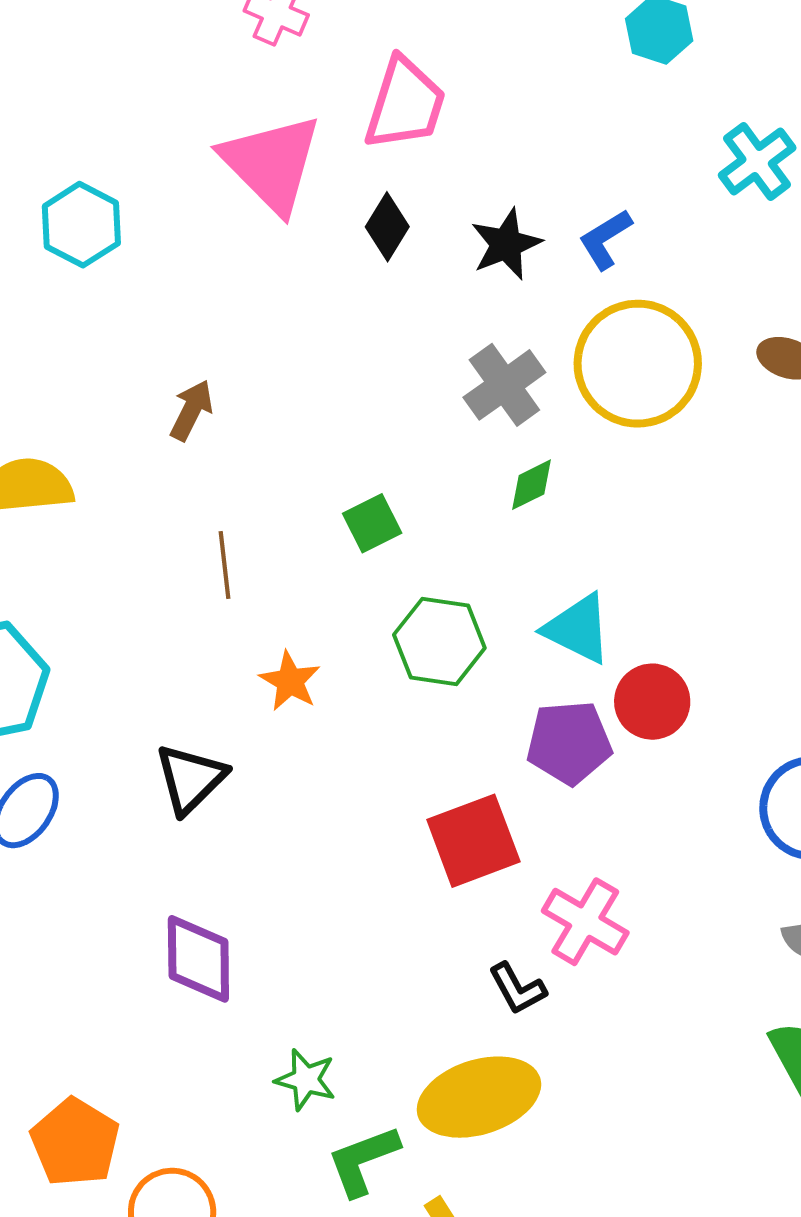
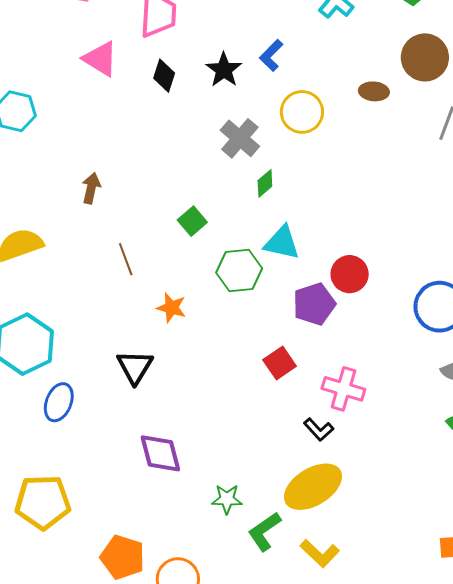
pink triangle: (271, 163) -> (100, 59), size x0.7
yellow circle: (638, 364) -> (302, 112), size x0.7
cyan triangle: (578, 629) -> (282, 243), moved
red square: (473, 841) -> (280, 363), size x0.7

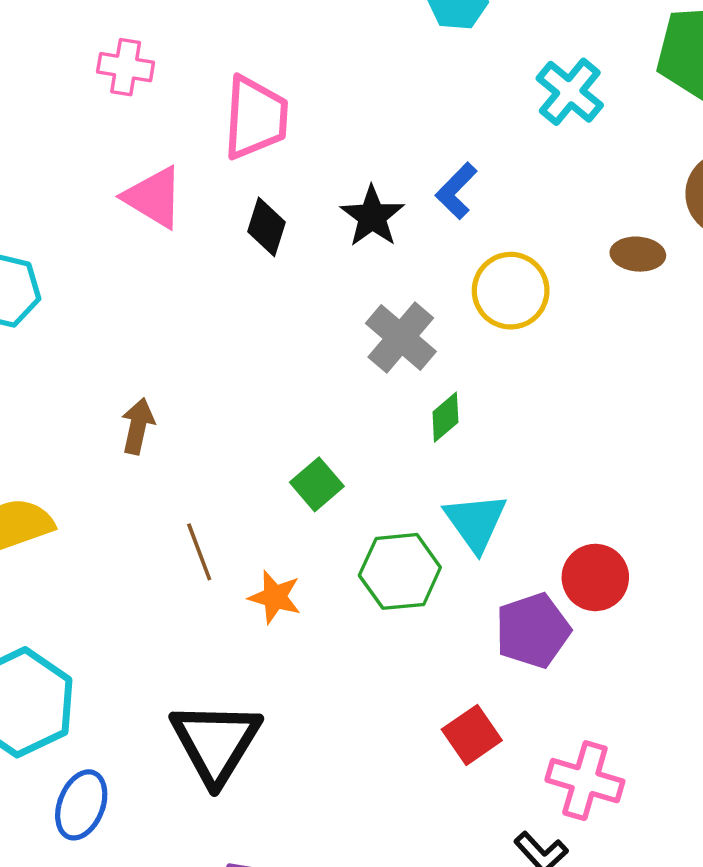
cyan triangle: (282, 243) -> (475, 522), turned 42
orange star: (171, 308) -> (275, 597), moved
black triangle: (135, 367) -> (216, 742), size x1.4

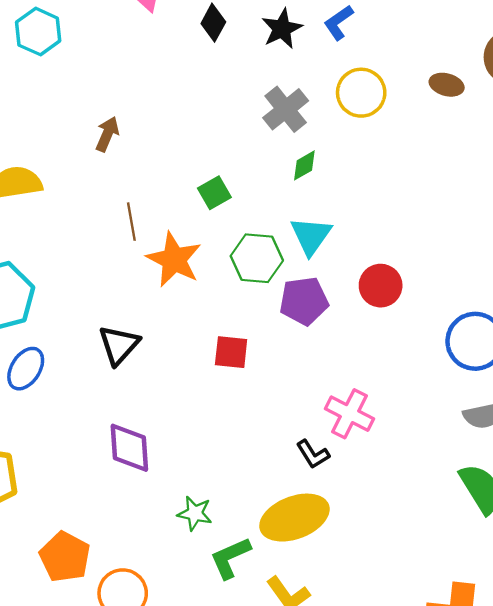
orange star: (275, 597) -> (174, 259), size x1.6
purple pentagon: (533, 630) -> (304, 301), moved
red square: (472, 735) -> (231, 352), moved, turned 30
black triangle: (216, 742) -> (119, 345), size x0.7

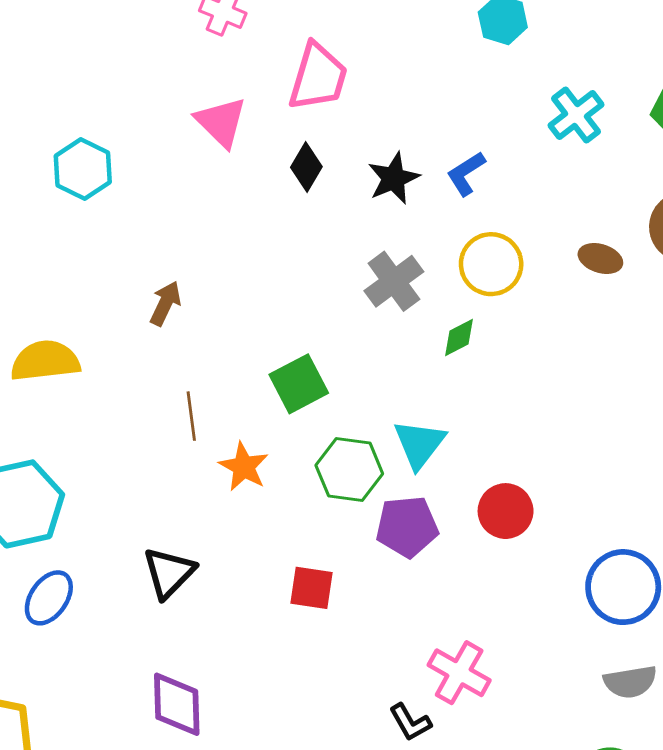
green diamond: (304, 165) -> (459, 338), moved
green square: (214, 193) -> (299, 384), size x1.4
orange star: (174, 259) -> (244, 467), size x0.7

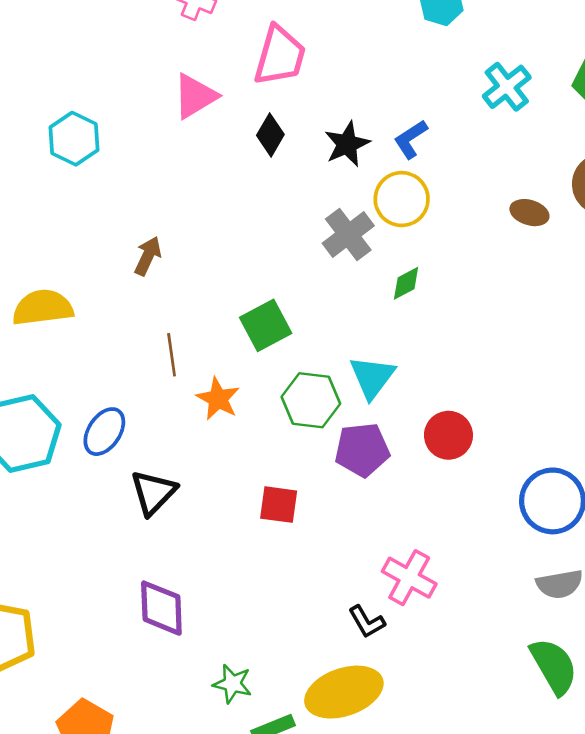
pink triangle: (221, 122) -> (195, 96), turned 45
yellow circle: (491, 264) -> (402, 199), moved
blue ellipse: (49, 598) -> (104, 432), moved

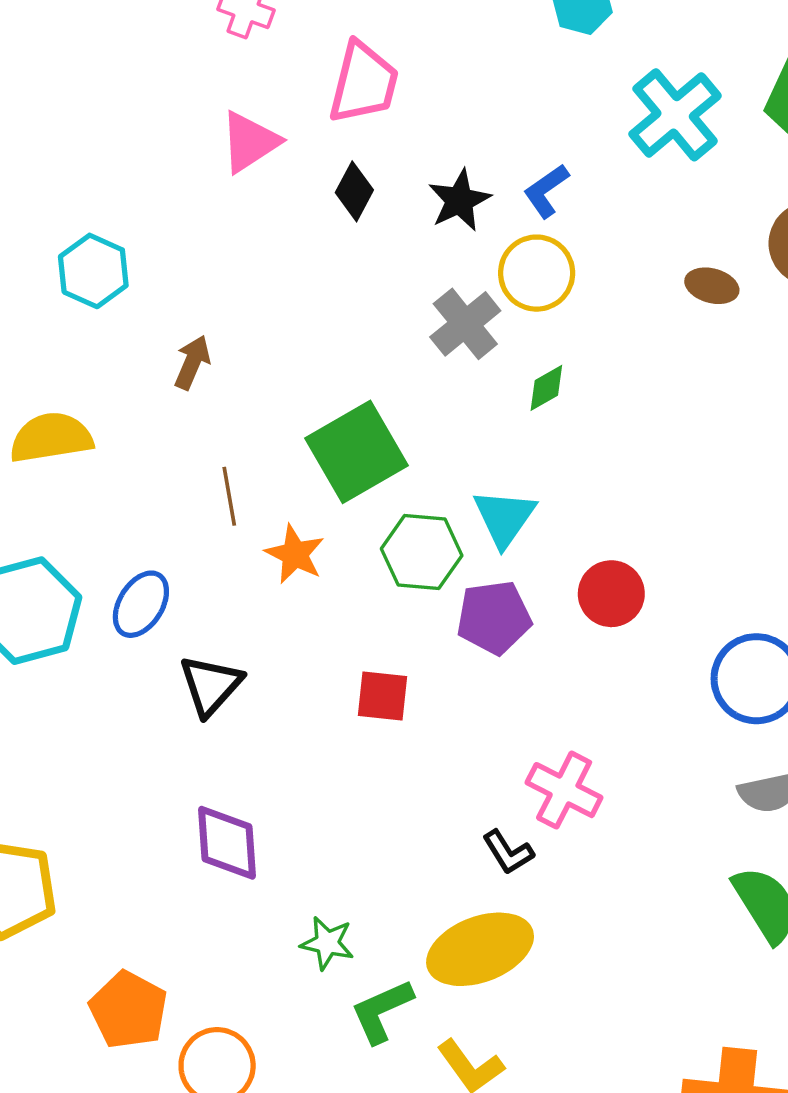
cyan cross: (507, 87) -> (675, 115), size x1.4
cyan hexagon: (74, 139) -> (93, 271), moved
green square: (266, 325) -> (357, 452), size x1.4

